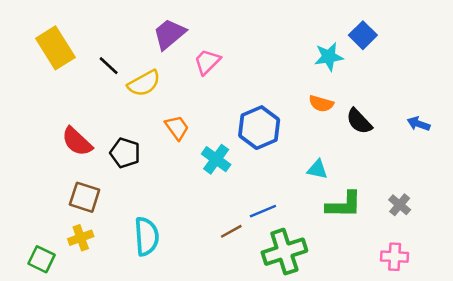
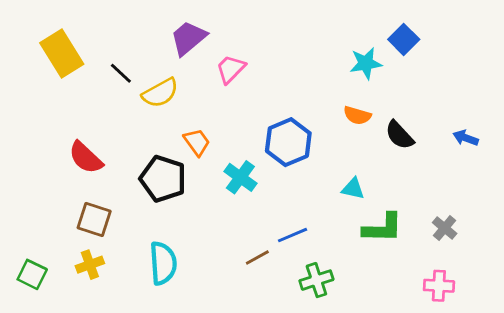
black pentagon: (125, 153) -> (163, 179), moved, size x1.4
green cross: (284, 252) -> (316, 280), size x0.7
green square: (42, 259) -> (32, 274), moved

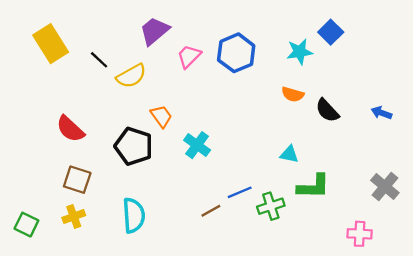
blue hexagon: (288, 142) -> (236, 53), moved
gray cross: (445, 228) -> (385, 187), moved, size x1.4
green cross: (316, 280) -> (271, 206), moved

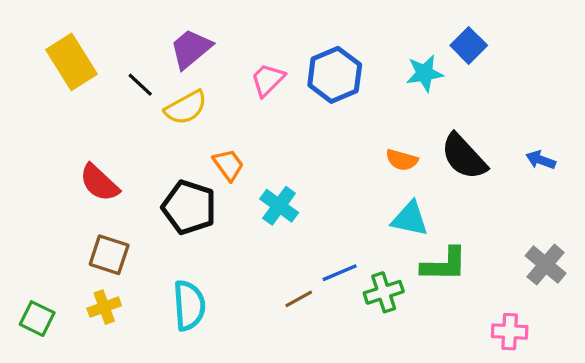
purple trapezoid: (154, 31) -> (191, 49), moved
orange semicircle: (293, 94) -> (402, 160), moved
black semicircle: (327, 110) -> (464, 157), size x1.4
cyan triangle: (289, 154) -> (410, 219), size x1.4

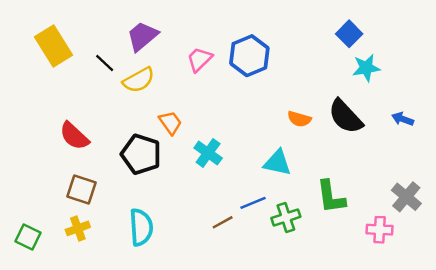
cyan star: (425, 73) -> (366, 68), moved
cyan triangle: (410, 219) -> (277, 163), moved
green L-shape: (444, 265) -> (331, 197), turned 81
pink cross: (510, 332) -> (380, 230), moved

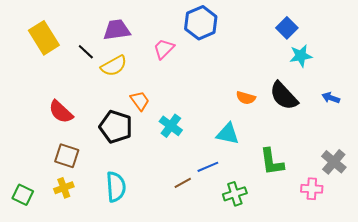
purple trapezoid: (142, 36) -> (117, 30), turned 32
blue hexagon: (249, 56) -> (201, 23), moved
green cross: (286, 217) -> (235, 194), moved

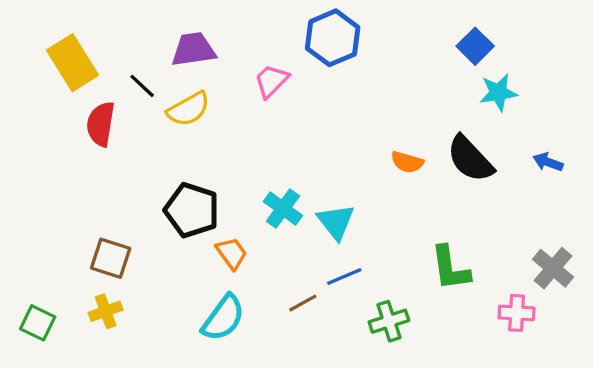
orange trapezoid: (140, 101) -> (232, 253), moved
red semicircle: (61, 112) -> (101, 124), moved, turned 56
cyan triangle: (228, 134) -> (336, 222), moved, turned 40
cyan semicircle: (116, 187) -> (223, 318), moved, turned 40

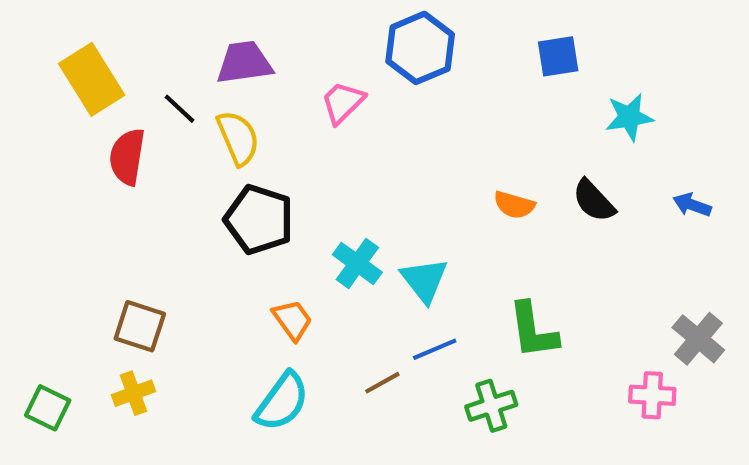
blue square: (475, 46) -> (558, 56), moved, turned 36
yellow semicircle: (188, 109) -> (238, 138), turned -84
black semicircle: (470, 159) -> (594, 201), size x0.7
black pentagon: (192, 210) -> (259, 220), moved
green L-shape: (450, 268) -> (533, 330), moved

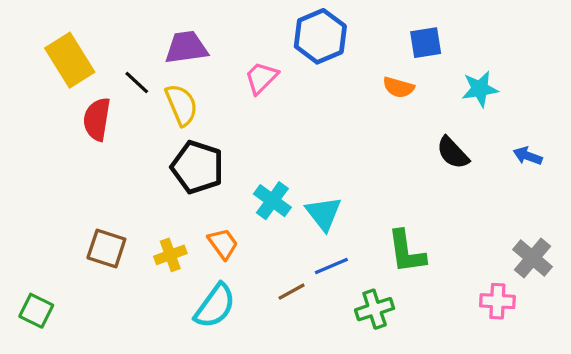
orange semicircle: (514, 205) -> (398, 87), moved
yellow cross: (134, 393) -> (170, 255), moved

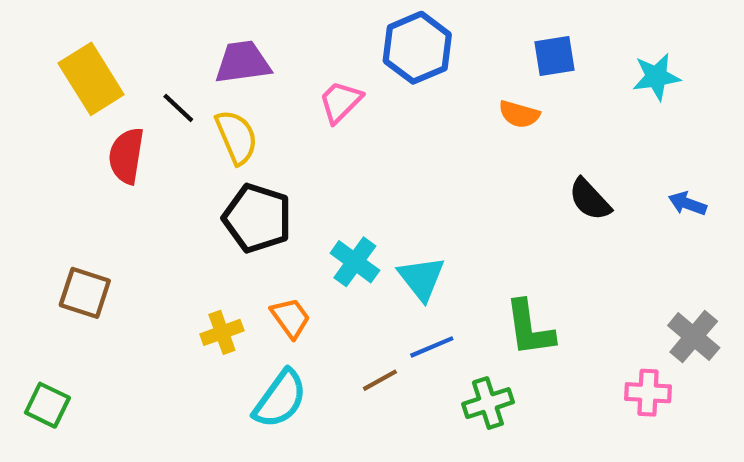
cyan star: (480, 89) -> (656, 77), moved
brown square: (106, 248) -> (85, 293), moved

